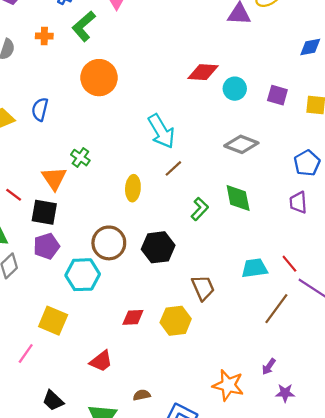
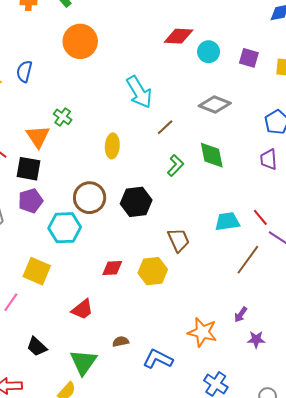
brown line: (173, 168) -> (165, 127), moved

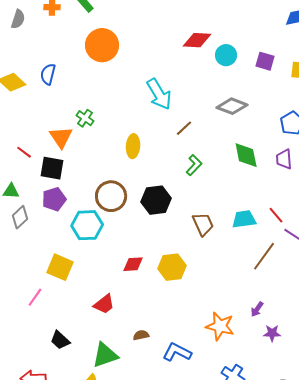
green diamond: (212, 155) -> (246, 155), moved
brown trapezoid: (179, 240) -> (203, 224), moved
green triangle: (83, 362) -> (105, 355), turned 36

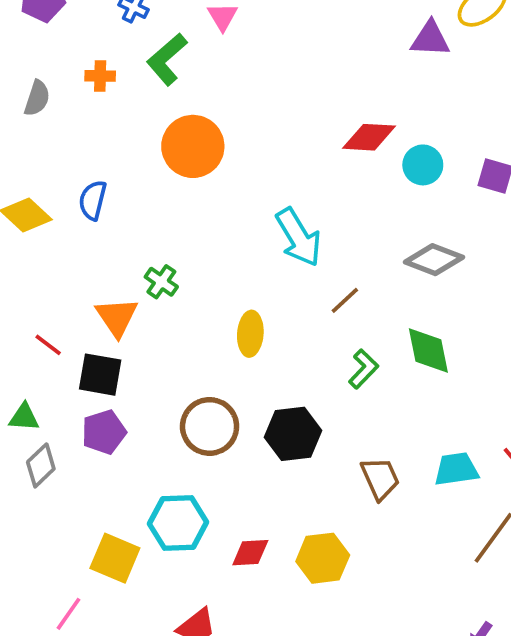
green diamond: (246, 155) -> (428, 350), moved
cyan hexagon: (87, 225) -> (178, 523), moved

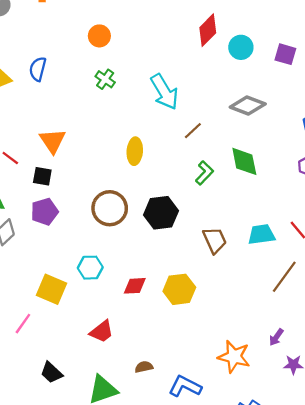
red diamond: (369, 137) -> (208, 30), turned -48
orange circle: (193, 146) -> (99, 36), size x0.6
green cross: (161, 282) -> (105, 79), moved
black square: (100, 375) -> (42, 176), size x0.7
cyan hexagon: (178, 523) -> (90, 268), size x0.7

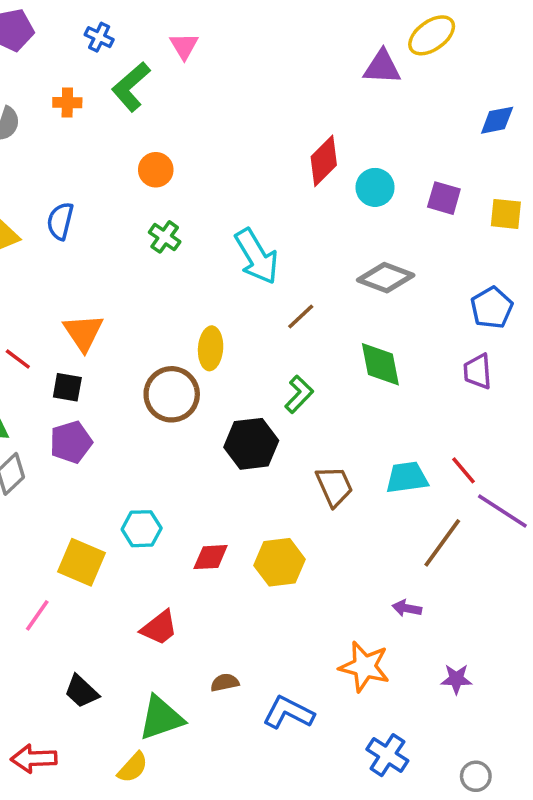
green L-shape: (204, 173) -> (299, 394), moved
brown circle: (110, 208) -> (172, 394), moved
purple arrow: (276, 337) -> (407, 608), moved, turned 66

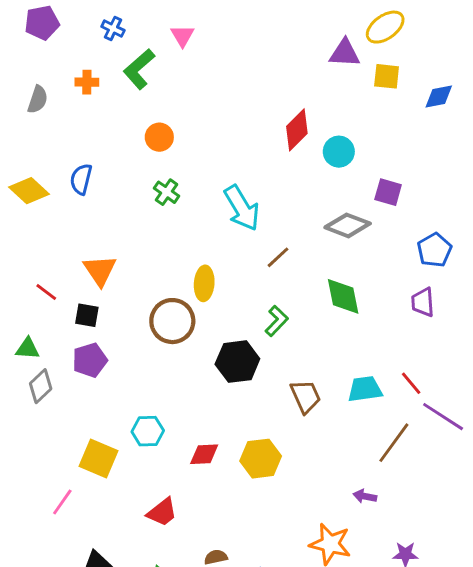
purple square: (444, 198) -> (388, 192), moved
yellow square: (506, 214) -> (387, 76), moved

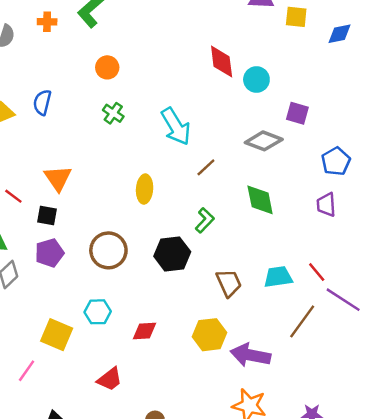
red diamond: (297, 130) -> (222, 61), turned -52
brown circle: (172, 321) -> (108, 250), moved
yellow hexagon: (261, 459) -> (210, 335), moved
purple arrow: (365, 496) -> (250, 355), moved, size x2.0

